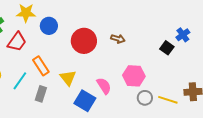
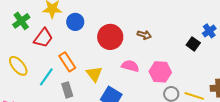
pink semicircle: (104, 86) -> (130, 66), moved, turned -42
gray rectangle: (41, 94) -> (67, 90), turned -35

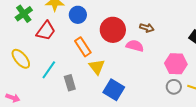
orange rectangle: (67, 62) -> (83, 47), moved
pink semicircle: (130, 66) -> (135, 46), moved
pink hexagon: (160, 72) -> (176, 64), moved

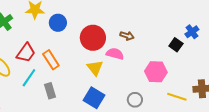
red trapezoid: (46, 31) -> (26, 53), moved
orange rectangle: (83, 47) -> (51, 60), moved
yellow triangle: (97, 67) -> (95, 68), moved
gray circle: (174, 87) -> (135, 100), moved

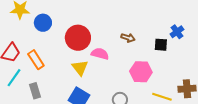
brown arrow: (127, 36) -> (128, 38), moved
black square: (176, 45) -> (161, 45), turned -32

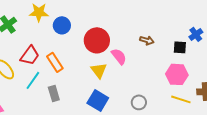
pink semicircle: (100, 54) -> (119, 56), turned 36
pink hexagon: (141, 72) -> (177, 74), moved

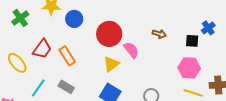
yellow triangle: (99, 70) -> (111, 64), turned 30
cyan line: (33, 80) -> (38, 88), moved
gray rectangle: (54, 93) -> (66, 87), turned -42

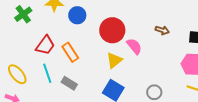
yellow ellipse: (17, 63) -> (17, 74), moved
cyan line: (38, 88) -> (47, 73), moved, turned -54

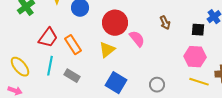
brown arrow: (162, 30) -> (165, 23), turned 48
yellow triangle: (114, 60) -> (107, 50), moved
cyan line: (47, 73) -> (50, 66), turned 30

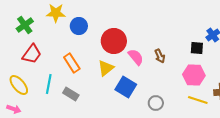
brown arrow: (165, 23) -> (160, 56), moved
red trapezoid: (48, 38) -> (32, 54), moved
blue square: (116, 83) -> (126, 87), moved

